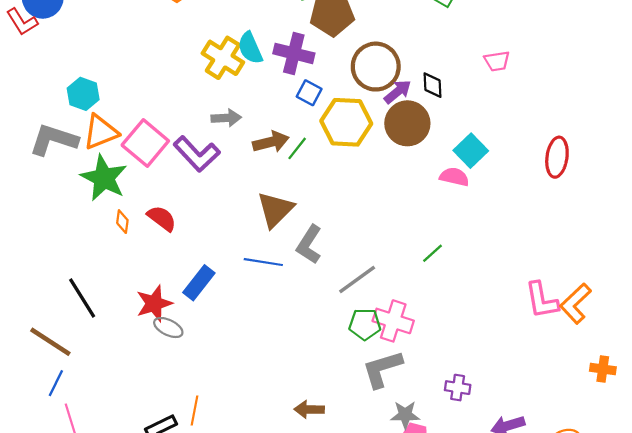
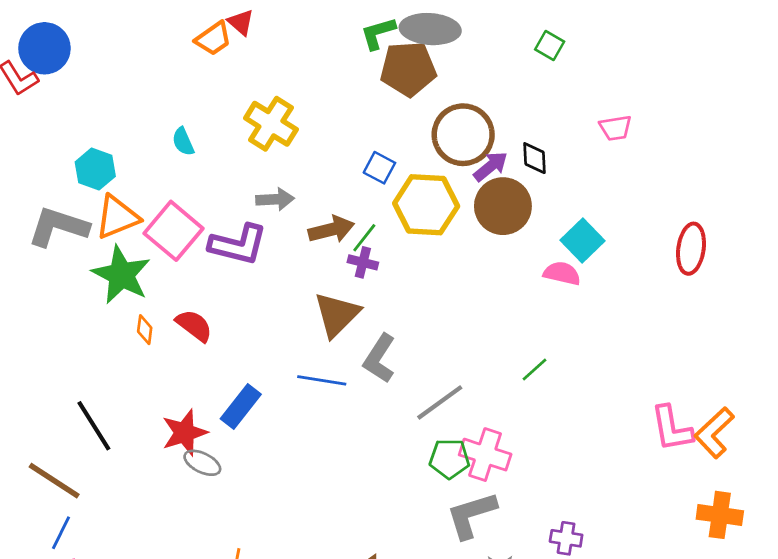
cyan semicircle: (250, 48) -> (183, 142), moved, size x0.7
purple cross: (294, 53) -> (363, 262), moved, size x0.6
purple L-shape: (197, 154) -> (238, 245), turned -33
orange cross: (603, 369) -> (720, 515), moved, size x1.4

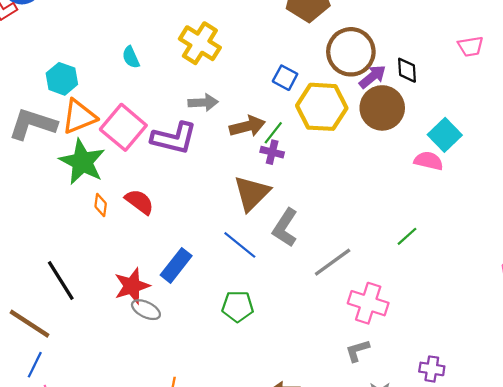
blue line: (322, 380) -> (240, 245), turned 30
green pentagon: (449, 459) -> (238, 306), moved
gray L-shape: (471, 515) -> (357, 351), size x0.6

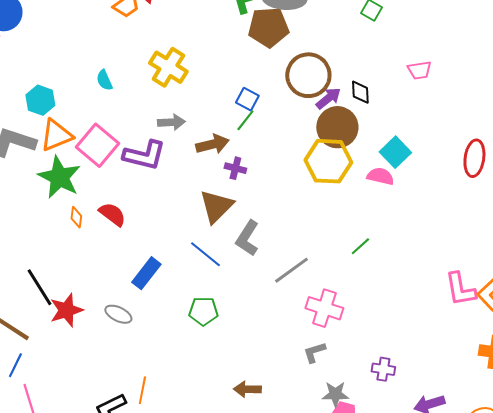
yellow hexagon: (322, 107) -> (328, 161), moved
green line: (273, 133) -> (245, 120), moved
red star: (132, 286) -> (66, 310), moved

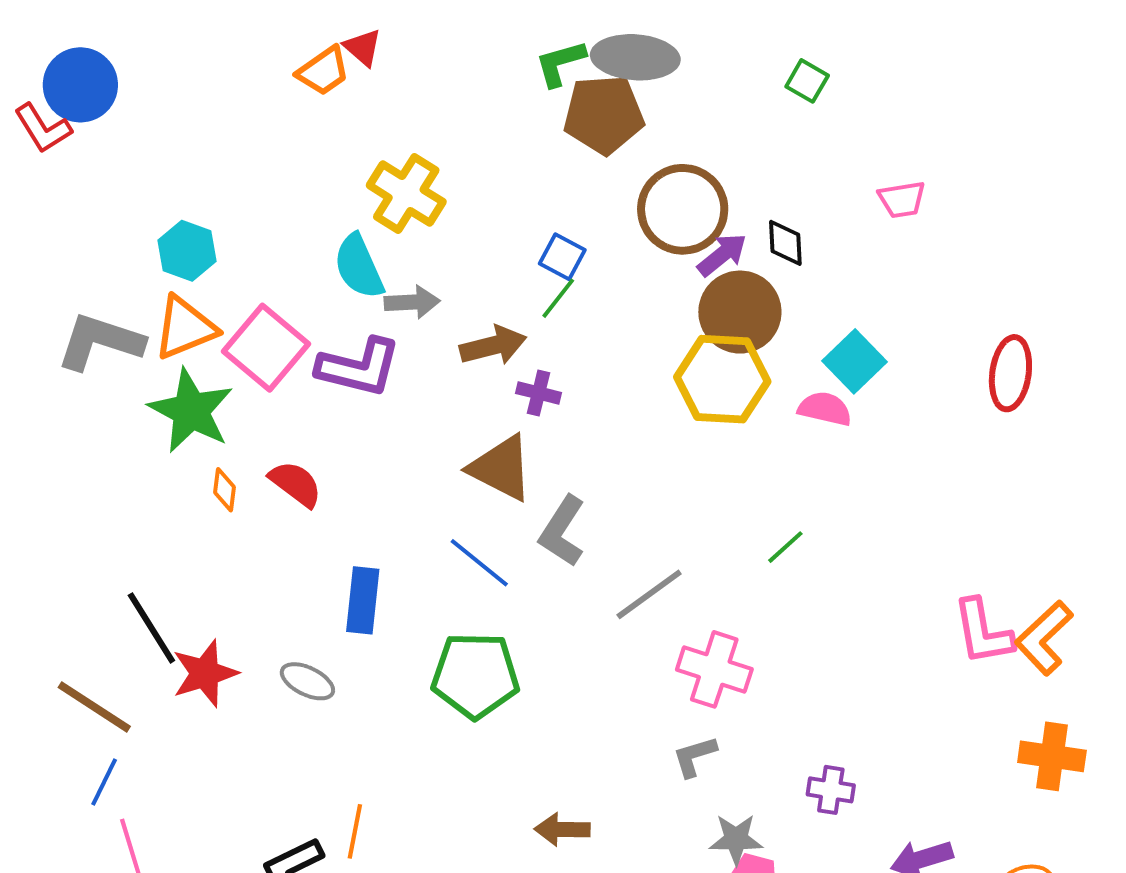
cyan semicircle: (104, 80) -> (359, 267), moved, size x1.6
cyan hexagon: (40, 100) -> (187, 251), moved
brown triangle: (216, 206) -> (501, 468), turned -48
blue rectangle: (146, 273) -> (363, 600), turned -32
green pentagon: (203, 311) -> (475, 675), size x1.5

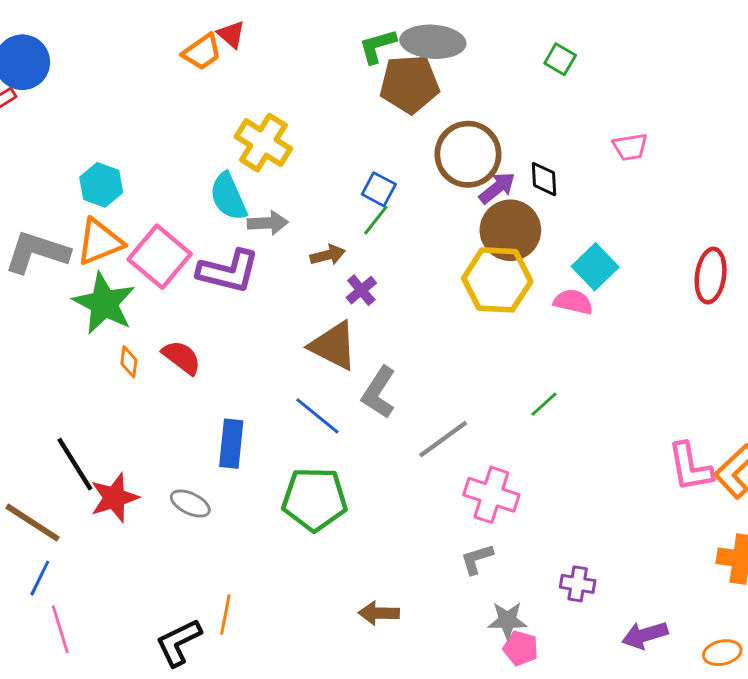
brown arrow: (493, 346) -> (328, 255), size x0.7
purple cross: (539, 393) -> (361, 290), turned 36

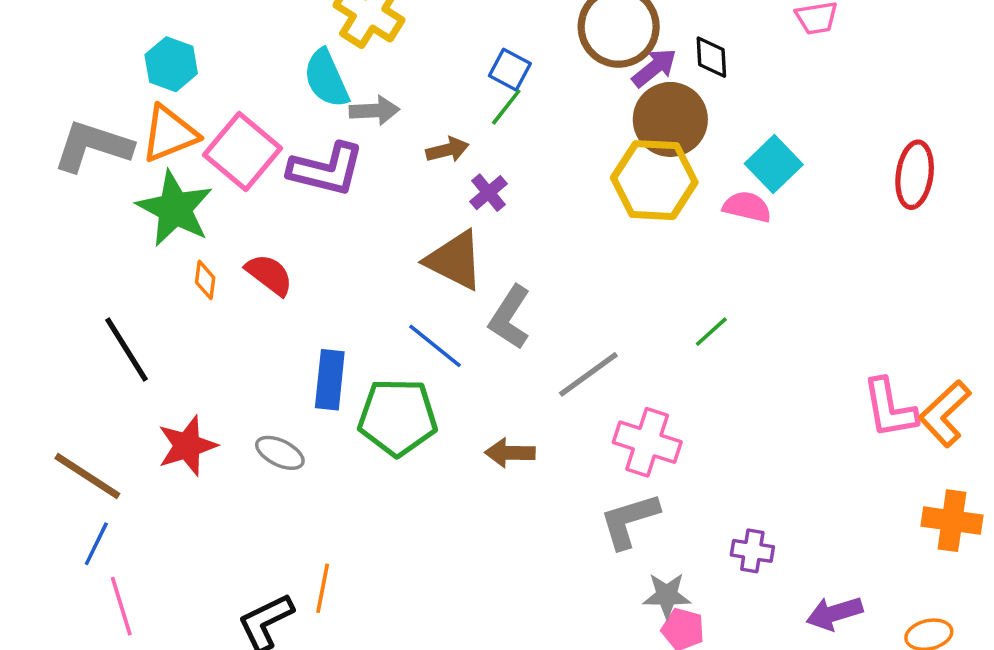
black line: (75, 464) -> (127, 349), moved
green pentagon: (315, 499) -> (398, 417), moved
gray L-shape: (477, 559) -> (629, 521), size x1.5
brown arrow: (379, 613) -> (510, 453), moved

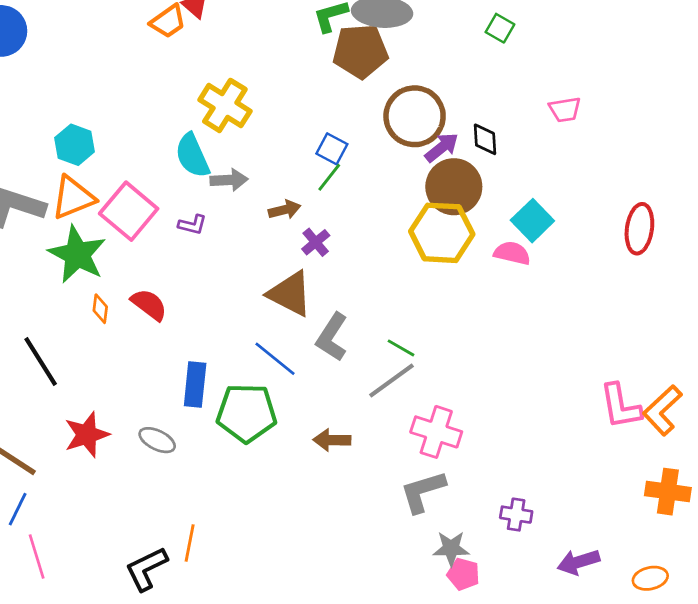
purple L-shape: (326, 169) -> (192, 225), size x0.5
green line: (711, 332) -> (401, 348), moved, turned 72

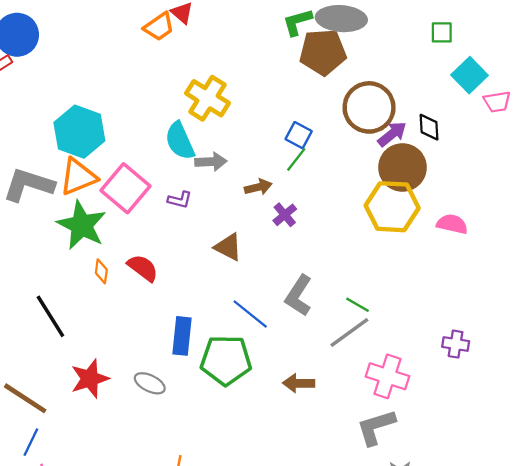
green square: (500, 28) -> (442, 32), turned -30
cyan hexagon: (75, 145) -> (79, 132), size x1.5
cyan square: (532, 221) -> (469, 75), moved
brown triangle: (290, 294) -> (228, 247), moved, size x0.7
purple cross: (516, 515) -> (456, 344), moved

